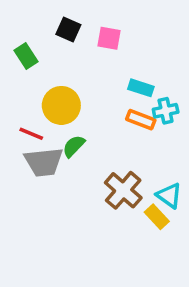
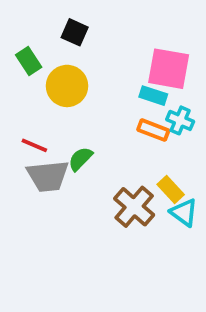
pink square: (109, 38) -> (169, 69), moved, size x1.6
yellow circle: (61, 105) -> (67, 86), moved
cyan cross: (166, 111) -> (180, 120), turned 35
yellow rectangle: (157, 217) -> (171, 189), moved

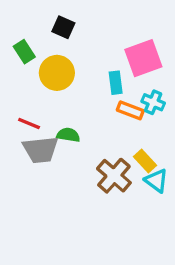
pink square: (169, 69) -> (143, 58), turned -30
cyan rectangle: (153, 96) -> (116, 83), moved, turned 65
green semicircle: (80, 159) -> (68, 135), turned 55

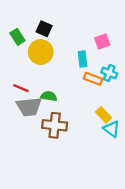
black square: (63, 27) -> (44, 29), moved
pink square: (143, 58) -> (102, 42), size x0.6
brown cross: (114, 176) -> (55, 125), moved, turned -35

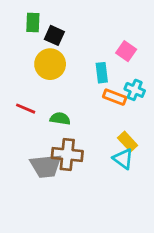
green rectangle: (17, 37) -> (33, 22), moved, turned 35
pink square: (102, 42) -> (126, 51), turned -35
gray trapezoid: (29, 107) -> (46, 166), moved
cyan triangle: (112, 129) -> (123, 159), moved

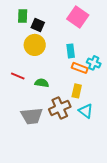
pink square: (126, 51) -> (78, 17), moved, size x1.5
yellow rectangle: (128, 142) -> (77, 91), moved, turned 56
brown cross: (67, 154) -> (60, 108), moved, turned -30

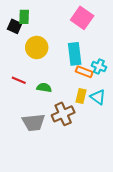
black square: (38, 25) -> (15, 26), moved
cyan rectangle: (71, 51) -> (75, 54), size x1.5
cyan triangle: (86, 111) -> (98, 97), moved

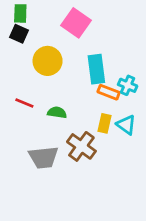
green rectangle: (24, 17) -> (20, 13), moved
pink square: (82, 18) -> (76, 23), moved
brown cross: (63, 114) -> (81, 146), turned -30

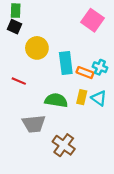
pink square: (76, 23) -> (92, 20), moved
cyan rectangle: (96, 69) -> (66, 63), moved
green semicircle: (57, 112) -> (56, 100), moved, size x1.5
brown cross: (81, 146) -> (64, 145), moved

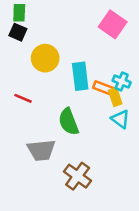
yellow rectangle: (82, 97) -> (115, 97), moved, turned -32
green semicircle: (56, 100) -> (68, 122), turned -120

